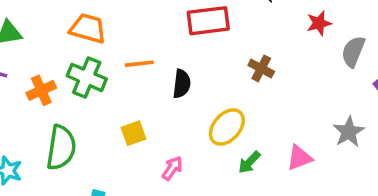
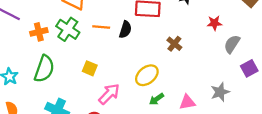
black semicircle: (182, 84) -> (125, 30), moved
yellow square: (134, 133) -> (90, 68), turned 32
pink arrow: (172, 168) -> (109, 94), size x1.5

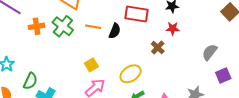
red star: (214, 23) -> (173, 29), moved
yellow square: (90, 68) -> (91, 65), moved, turned 32
green semicircle: (44, 69) -> (30, 81), moved, size x0.7

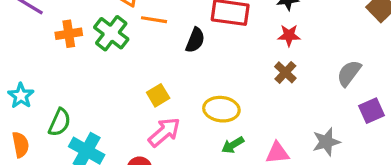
orange line: (93, 27) -> (154, 20), moved
brown cross: (158, 48) -> (285, 72), moved
yellow ellipse: (131, 74) -> (221, 109), turned 40

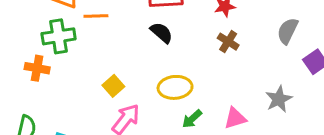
green cross: (111, 33) -> (59, 36), turned -36
orange cross: (69, 34) -> (37, 68), moved, turned 30
black semicircle: (195, 40) -> (161, 33), moved, turned -60

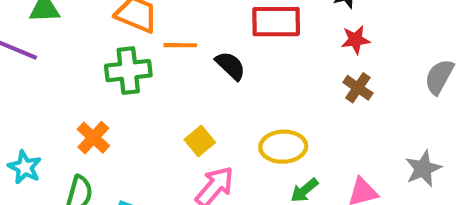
black semicircle: (161, 33) -> (230, 66), moved
orange cross: (37, 68) -> (93, 138), moved, turned 30

